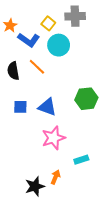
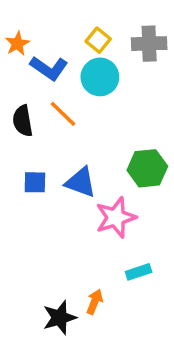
gray cross: (75, 16) -> (149, 44), moved
yellow square: (48, 23) -> (98, 40), moved
pink star: (53, 138) -> (116, 217), moved

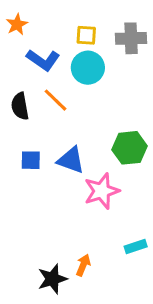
yellow square: (98, 40) -> (86, 35), turned -35
orange star: (17, 44) -> (17, 24), moved
cyan rectangle: (139, 272) -> (136, 247), moved

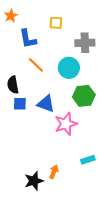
gray cross: (131, 38) -> (85, 43), moved
blue L-shape: (43, 60) -> (28, 39), turned 45
cyan circle: (88, 68) -> (69, 68), moved
black semicircle: (20, 106) -> (13, 85), moved

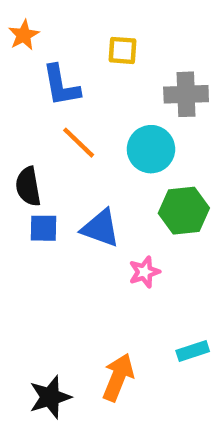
pink star: (66, 124) -> (144, 272), size x0.6
orange arrow: (54, 172) -> (118, 377), size x1.5
black star: (34, 181) -> (50, 397), moved

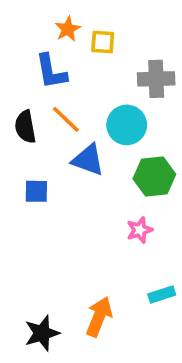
orange star: (24, 35) -> (68, 29), moved
black semicircle: (28, 186) -> (25, 127), moved
blue triangle: (101, 228) -> (88, 160), moved
pink star: (144, 272) -> (140, 230), moved

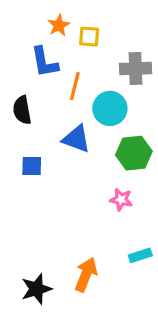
orange line: (66, 119) -> (75, 86), moved, turned 60
pink star: (140, 230) -> (121, 200), turned 30

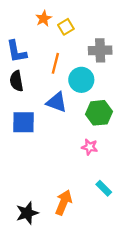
yellow square: (89, 37) -> (66, 27), turned -35
blue L-shape: (44, 62) -> (17, 52), moved
blue square: (32, 166) -> (24, 122), size x1.5
cyan rectangle: (140, 255) -> (104, 188), turned 63

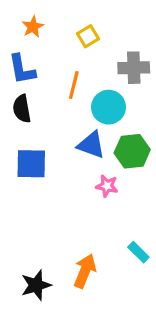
orange star: (44, 19) -> (33, 27), moved
blue triangle: (57, 102) -> (91, 145), moved
pink star: (90, 147) -> (107, 186), moved

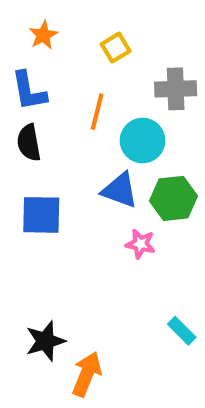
orange arrow: (85, 271) -> (87, 374), moved
black star: (36, 285) -> (45, 341), moved

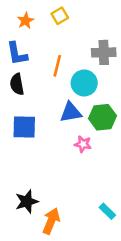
yellow square: (116, 48) -> (60, 16), moved
blue triangle: (120, 190) -> (71, 112), turned -30
cyan rectangle: (182, 331) -> (107, 211), moved

